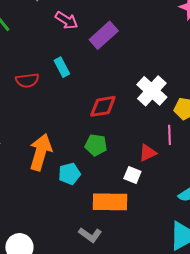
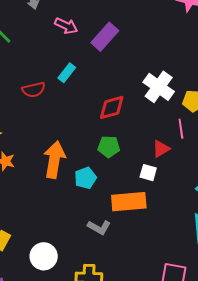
cyan rectangle: (62, 67) -> (67, 73), turned 72
gray L-shape: (90, 235) -> (99, 227), moved

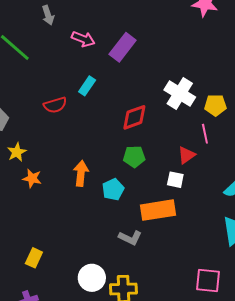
orange arrow: (54, 160) -> (81, 173), size x0.7
white circle: (44, 256) -> (92, 278), moved

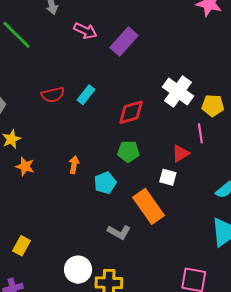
cyan rectangle: (87, 86) -> (86, 95), moved
orange arrow: (81, 173) -> (74, 165), size x0.7
orange rectangle: (158, 210) -> (149, 206), turned 60

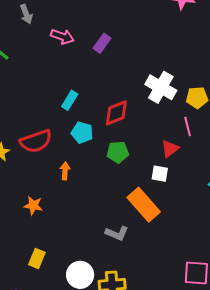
purple rectangle: (124, 42) -> (102, 43), size x0.7
red semicircle: (53, 95) -> (36, 141), moved, size x1.4
orange star: (25, 166) -> (33, 205), moved
cyan pentagon: (105, 183) -> (82, 133), moved, turned -30
yellow rectangle: (22, 246) -> (37, 259), moved

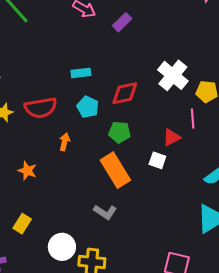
cyan rectangle: (70, 100) -> (81, 73), turned 42
orange rectangle: (144, 205) -> (115, 170), moved

